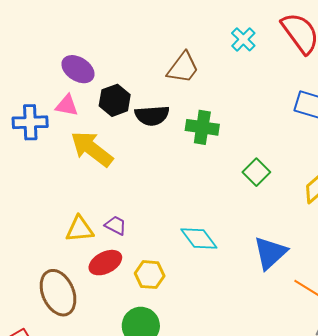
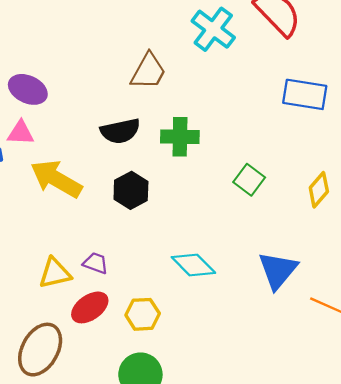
cyan cross: (243, 39) -> (213, 29), size x1.5
black hexagon: (115, 100) -> (131, 190), moved
brown ellipse: (58, 293) -> (40, 350), turned 60

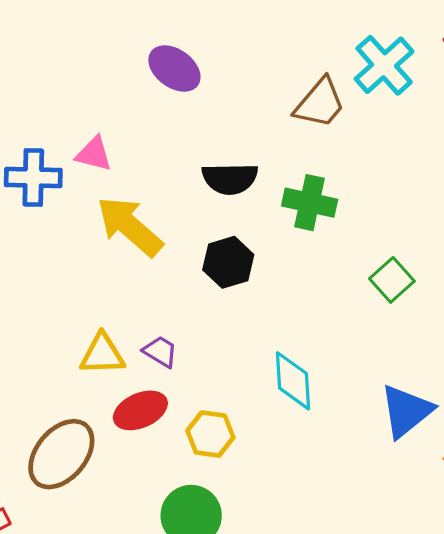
brown trapezoid: (148, 71) -> (320, 103), moved
purple ellipse: (28, 89) -> (174, 68), moved
cyan diamond: (193, 265) -> (293, 381), turned 30

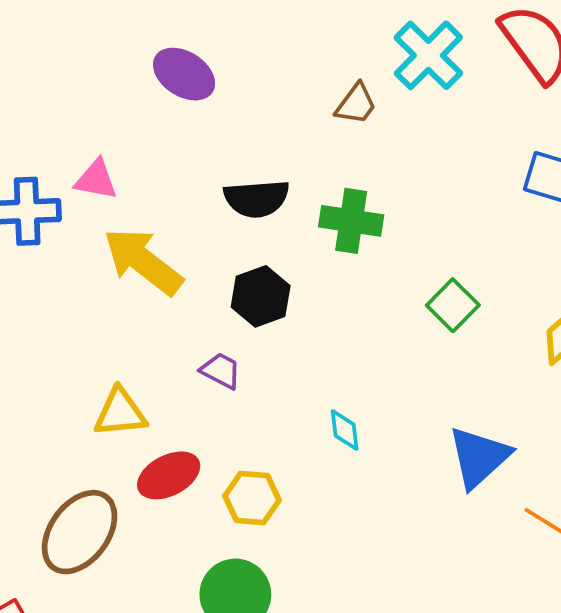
brown trapezoid: (320, 103) -> (356, 104), size x0.7
purple trapezoid: (160, 352) -> (221, 371), moved
cyan diamond: (293, 381) -> (345, 430), size x0.6

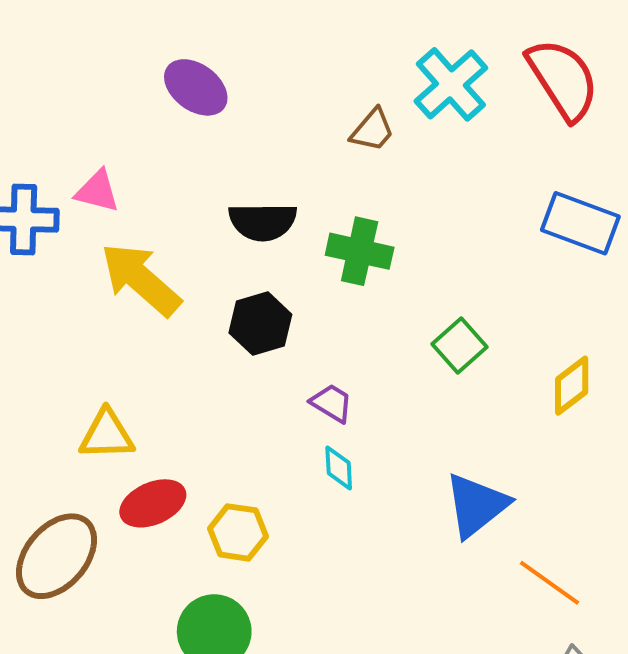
purple trapezoid: (221, 371) -> (332, 403), moved

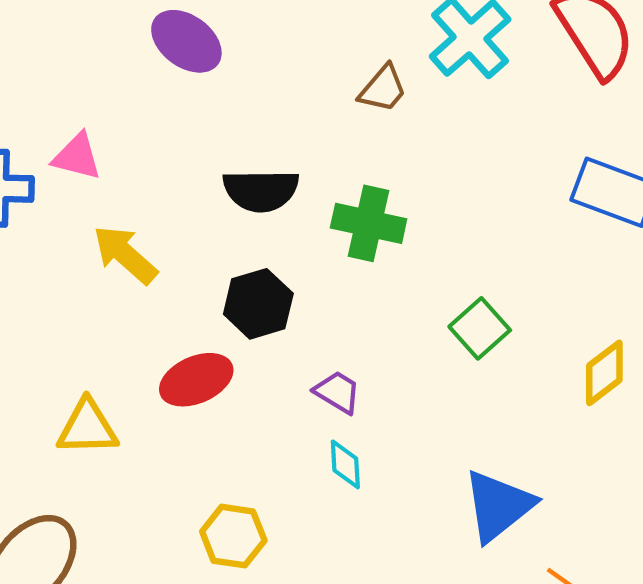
yellow arrow: (141, 279) -> (125, 255), size x0.7
red ellipse: (153, 503) -> (196, 380), moved

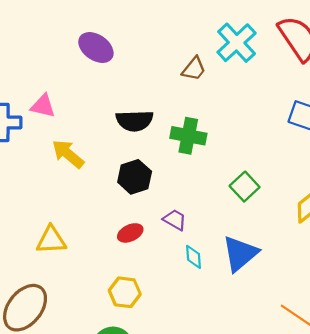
red ellipse: (196, 380) -> (130, 233), moved, size x0.7
cyan diamond: (345, 464) -> (194, 257), moved
blue triangle: (498, 506) -> (240, 253), moved

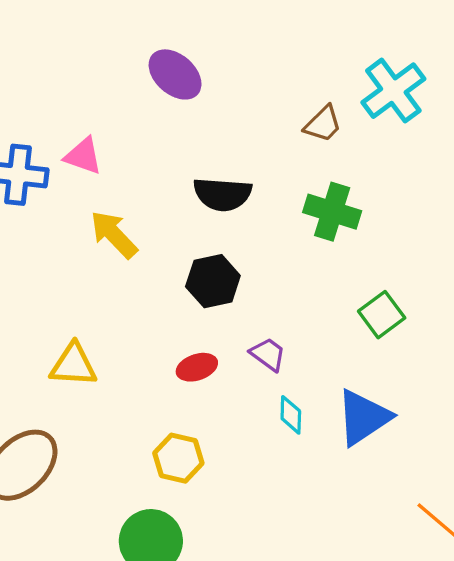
green cross: (188, 136) -> (332, 212), moved

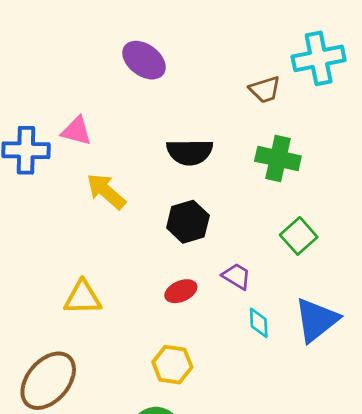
cyan cross: (393, 91) -> (319, 58), turned 30
brown trapezoid: (323, 124) -> (265, 90), turned 32
green square: (382, 315) -> (299, 236), moved

